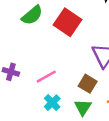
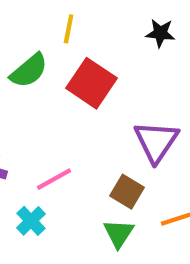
cyan cross: (52, 103) -> (31, 221), moved

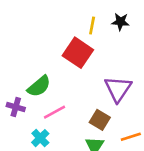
yellow line: (69, 29) -> (92, 26), moved
green semicircle: (29, 71) -> (39, 86), moved

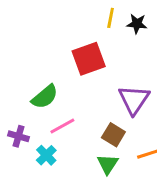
yellow line: (92, 26) -> (111, 18), moved
red square: (78, 53) -> (89, 59), turned 36
purple cross: (16, 107) -> (18, 136), moved

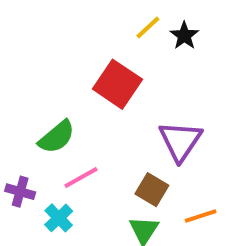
yellow line: (111, 18) -> (148, 27), turned 36
black star: (137, 24) -> (184, 36), turned 30
red square: (89, 59) -> (117, 84), turned -36

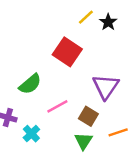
pink line: (81, 177) -> (57, 106), moved

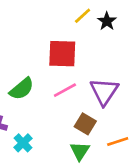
red square: (67, 52) -> (62, 54), turned -32
pink line: (57, 106) -> (65, 90), moved

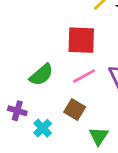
brown square: (85, 124) -> (75, 109), moved

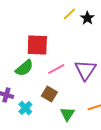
red square: (81, 40) -> (37, 45), moved

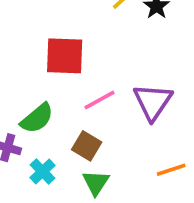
green semicircle: (24, 68) -> (37, 118), moved
green triangle: (67, 114) -> (96, 183), moved

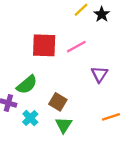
pink line: (99, 100) -> (76, 47), moved
purple triangle: (153, 102) -> (99, 74), size x0.7

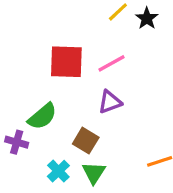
purple triangle: (99, 74) -> (110, 102), moved, turned 36
cyan cross: (30, 118) -> (58, 171), moved

